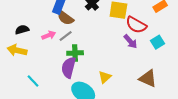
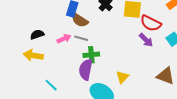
gray line: (66, 36) -> (81, 38), turned 56

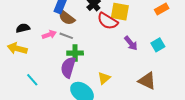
red semicircle: (151, 23) -> (108, 21), moved

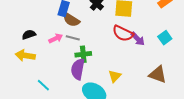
red semicircle: (108, 21) -> (123, 33), moved

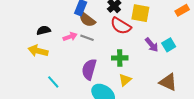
red semicircle: (123, 33) -> (121, 26), moved
cyan square: (165, 38) -> (169, 45), moved
green cross: (83, 54) -> (120, 58), moved

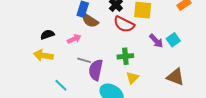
gray line: (87, 38) -> (84, 60), moved

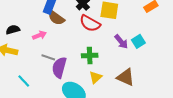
brown triangle: (175, 77) -> (126, 77), moved

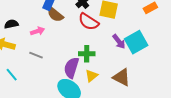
cyan square: (138, 41) -> (136, 42), size x1.6
gray line: (48, 57) -> (36, 55), moved
purple semicircle: (59, 68) -> (71, 68), moved
cyan line: (24, 81) -> (12, 75), moved

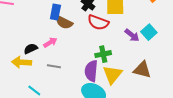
black semicircle: (11, 24) -> (31, 49), moved
cyan square: (136, 42) -> (149, 32), size x0.7
yellow triangle: (91, 76) -> (112, 75), size x1.5

